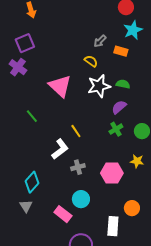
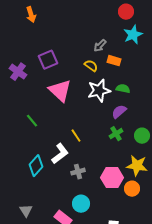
purple square: (25, 43) -> (48, 60), moved
orange rectangle: (121, 51) -> (114, 61), moved
yellow star: (137, 161) -> (137, 166), size x1.5
cyan diamond: (32, 182) -> (36, 166), moved
orange circle: (132, 208) -> (132, 189), moved

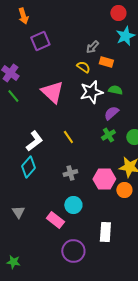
purple square: (48, 60) -> (40, 41), moved
green line: (32, 121) -> (13, 96), moved
white L-shape: (60, 154) -> (34, 141), moved

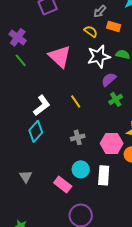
purple semicircle: (111, 113) -> (109, 79), moved
white rectangle: (105, 232) -> (104, 175), moved

